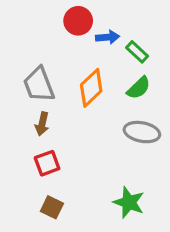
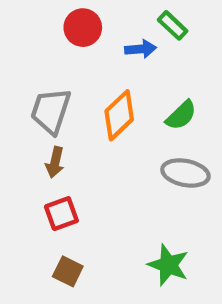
red circle: (78, 21) -> (83, 28), moved
green rectangle: (137, 52) -> (173, 25), moved
gray trapezoid: (39, 85) -> (51, 111), turned 39

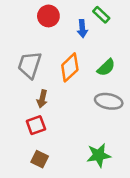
blue arrow: (141, 49) -> (82, 29), turned 90
brown arrow: (55, 162) -> (42, 99), moved
green star: (168, 265) -> (99, 155), turned -30

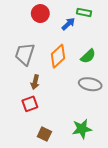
green rectangle: (101, 15) -> (84, 12), turned -32
blue arrow: (82, 29) -> (68, 24), turned -128
brown square: (40, 159) -> (44, 134), moved

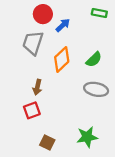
green rectangle: (84, 12) -> (99, 13), moved
blue arrow: (68, 24) -> (63, 25), moved
gray trapezoid: (25, 54) -> (33, 43), moved

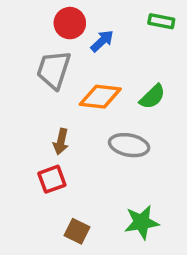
orange diamond: (62, 59) -> (100, 97), turned 50
gray ellipse: (96, 89) -> (129, 145), moved

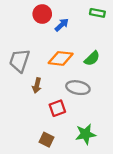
gray trapezoid: (54, 70) -> (19, 61), moved
red square: (52, 179) -> (57, 108), moved

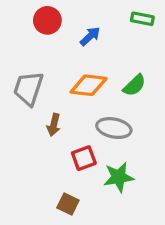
red circle: (42, 14) -> (47, 20), moved
green star: (86, 134) -> (119, 177), moved

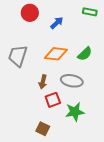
brown arrow: (54, 125) -> (43, 82), moved

